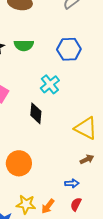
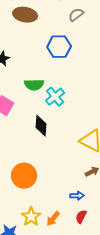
green semicircle: (24, 45) -> (34, 85), moved
blue hexagon: (69, 49) -> (59, 47), moved
yellow star: (26, 204) -> (31, 217), turned 30

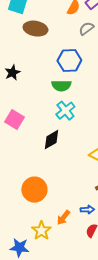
green semicircle: (34, 85) -> (61, 86), moved
black diamond: (41, 126) -> (51, 140), turned 55
orange arrow: (53, 219) -> (63, 218), moved

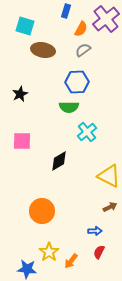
gray semicircle: (86, 29) -> (83, 50), moved
cyan cross: (65, 111) -> (87, 132), moved
pink square: (14, 120) -> (22, 141), turned -30
orange arrow: (63, 218) -> (71, 261), moved

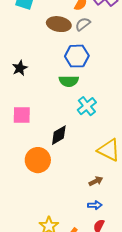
brown ellipse: (43, 50) -> (59, 24), moved
brown arrow: (110, 207) -> (96, 181), moved
orange circle: (42, 211) -> (38, 160), moved

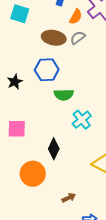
blue hexagon: (77, 56) -> (47, 70), moved
black diamond: (59, 135) -> (54, 149), turned -35
brown arrow: (96, 181) -> (69, 198), moved

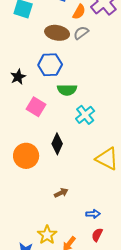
pink square: (17, 129) -> (36, 107), moved, turned 30
orange circle: (33, 174) -> (26, 156), moved
brown arrow: (69, 198) -> (61, 193), moved

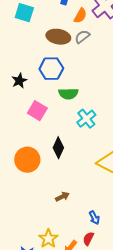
blue arrow: (93, 214) -> (94, 218), turned 64
red semicircle: (97, 235) -> (88, 239), moved

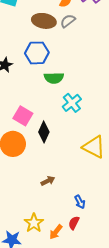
pink square: (37, 111) -> (23, 116), moved

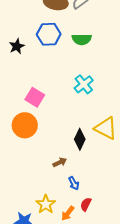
green semicircle: (54, 78) -> (82, 39), moved
black diamond: (44, 132) -> (80, 139), moved
blue arrow: (80, 202) -> (74, 183), moved

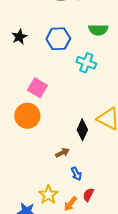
blue hexagon: (49, 34) -> (58, 39), moved
green semicircle: (82, 39) -> (98, 30), moved
cyan cross: (84, 84) -> (86, 63), moved, turned -30

